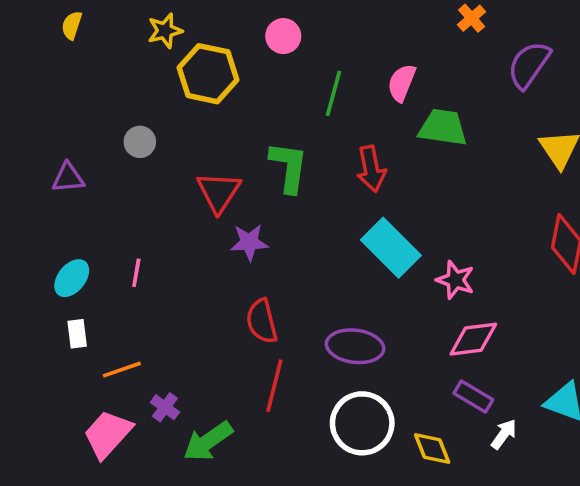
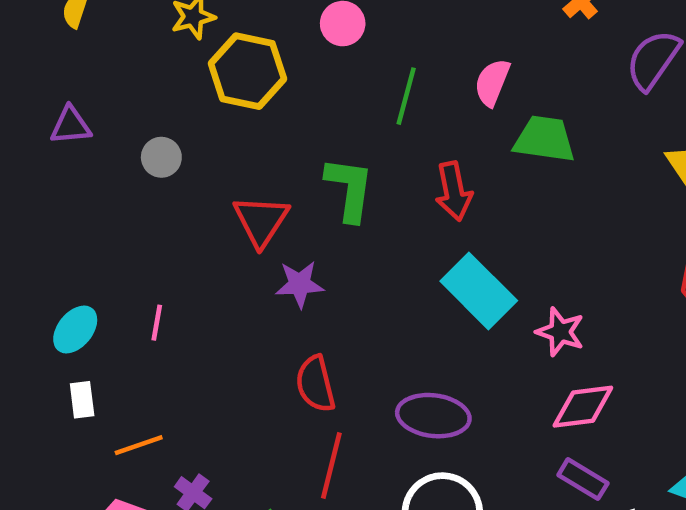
purple triangle: (68, 178) -> (71, 126), moved

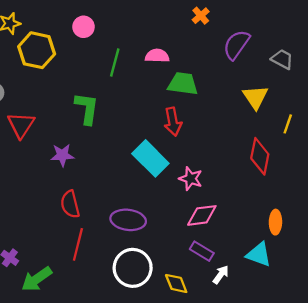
pink semicircle: (492, 82) -> (157, 56), turned 70
red arrow: (454, 191) -> (173, 122), moved
red triangle: (261, 221) -> (21, 125), moved

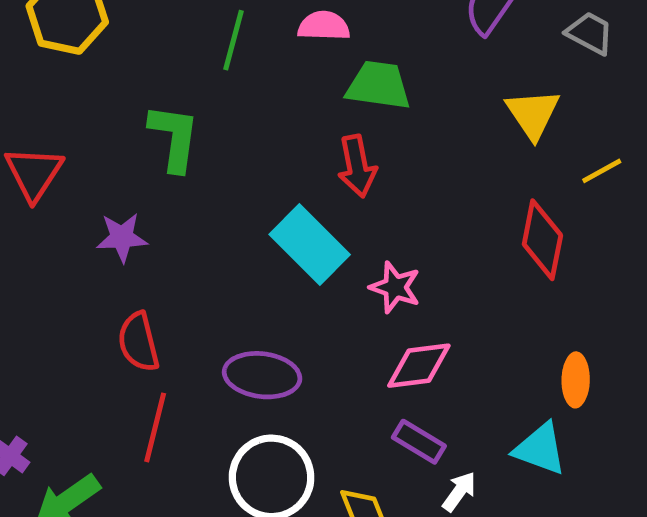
yellow line: (288, 124) -> (602, 171), turned 42

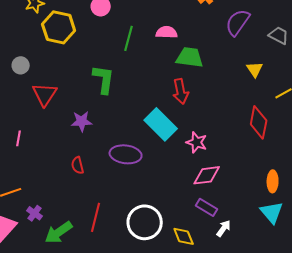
yellow triangle: (533, 114) -> (255, 69), size x0.7
red semicircle: (138, 342) -> (78, 165), moved, size x0.7
purple ellipse: (262, 375) -> (126, 154), moved
red line: (155, 427) -> (96, 217), moved
cyan triangle: (540, 449) -> (272, 212), moved, turned 30

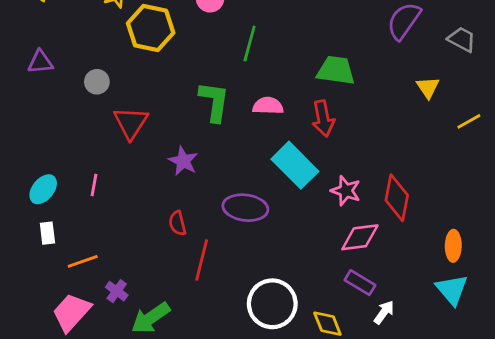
pink semicircle: (167, 32) -> (268, 106), moved
purple star: (82, 121) -> (183, 161), turned 30
red diamond: (259, 122) -> (397, 198), moved
red line: (96, 217) -> (202, 260), moved

